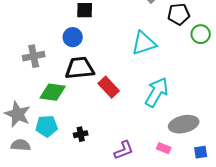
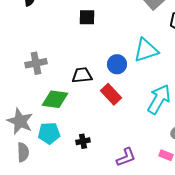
blue circle: (73, 37) -> (117, 64), moved
black trapezoid: (80, 68) -> (82, 75), size x0.7
gray semicircle: (21, 145) -> (23, 152), turned 84

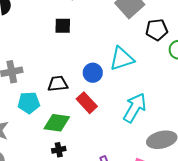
green diamond: (55, 99) -> (57, 123), moved
cyan pentagon: (49, 133) -> (29, 103), moved

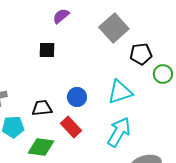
cyan triangle: (122, 59) -> (120, 92), moved

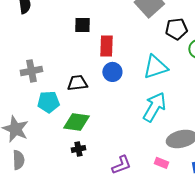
red rectangle: (71, 127) -> (106, 46), moved, turned 45

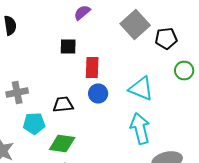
black pentagon: (176, 29) -> (166, 38), moved
cyan triangle: (155, 67) -> (141, 88), turned 40
cyan arrow: (154, 107) -> (140, 128), turned -44

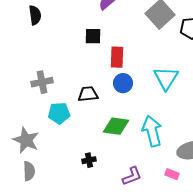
cyan triangle: (141, 88) -> (166, 78), turned 40
cyan arrow: (140, 128) -> (152, 131), moved
green diamond: (62, 144) -> (116, 126), moved

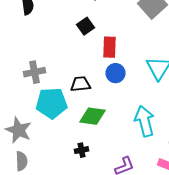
black square: (93, 36) -> (86, 26), turned -36
cyan pentagon: (59, 113) -> (52, 103), size x1.4
green diamond: (116, 126) -> (93, 116), moved

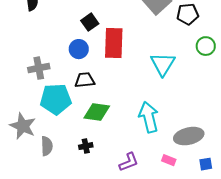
red rectangle: (110, 47) -> (114, 43), size x1.4
blue circle: (116, 73) -> (79, 49), moved
gray semicircle: (22, 161) -> (47, 146), moved

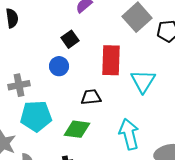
red rectangle: (114, 43) -> (111, 60), moved
black trapezoid: (85, 80) -> (91, 97), moved

